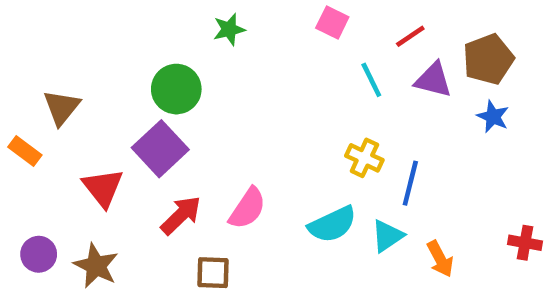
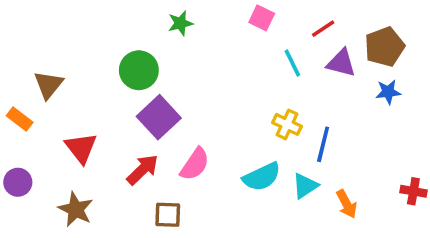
blue star: (493, 117) -> (388, 92), turned -30
purple square: (160, 149) -> (159, 117), moved
purple circle: (39, 254) -> (18, 182), moved

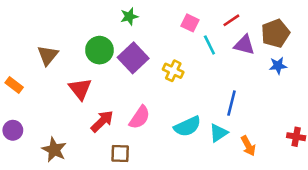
pink square: (262, 18) -> (190, 23), moved
brown triangle: (49, 85) -> (48, 55), moved
purple square: (159, 117) -> (133, 58), moved
yellow cross: (287, 124) -> (173, 71), moved
red triangle: (81, 148) -> (80, 89), moved

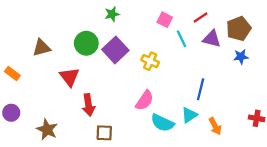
brown triangle: (48, 55) -> (41, 48), turned 36
pink semicircle: (140, 117) -> (145, 100), moved
red arrow: (102, 121) -> (89, 105), turned 125
cyan semicircle: (187, 126) -> (162, 123), moved, turned 50

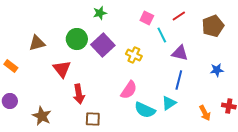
purple triangle: (212, 39) -> (180, 53), moved
blue star: (241, 57) -> (217, 70), moved
orange arrow: (215, 126) -> (205, 113), moved

